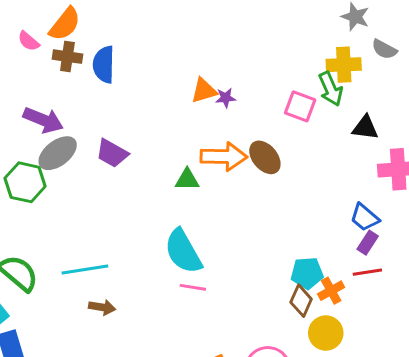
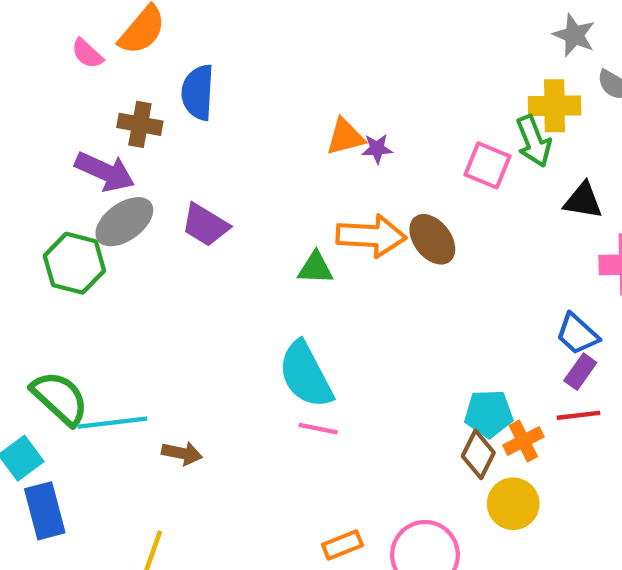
brown cross: (67, 57) -> (140, 124), moved
cyan line: (85, 270) -> (112, 423), moved

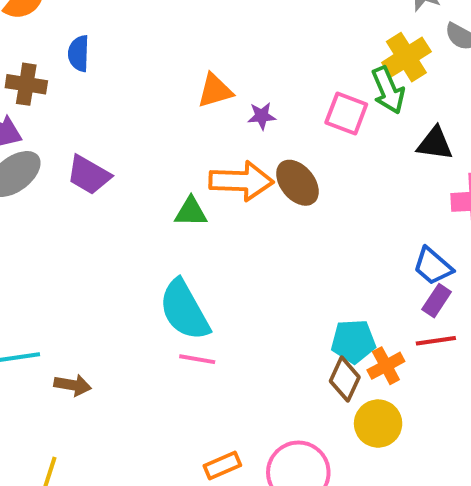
blue semicircle: (198, 92) -> (79, 53), size x0.7
yellow cross: (554, 106) -> (406, 57), turned -30
purple star: (377, 149) -> (262, 116), moved

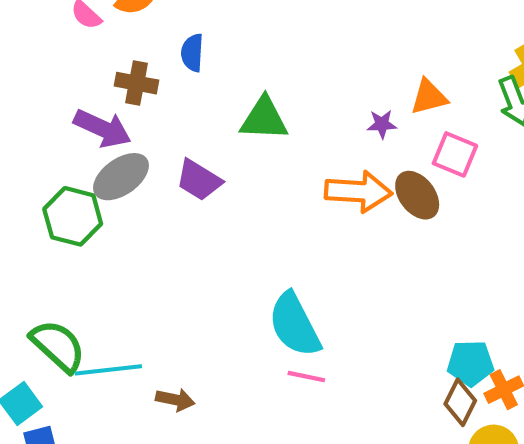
orange triangle: (215, 91) -> (429, 97), moved
pink square: (346, 114) -> (455, 154), moved
green triangle: (191, 212) -> (264, 119), moved, size x1.4

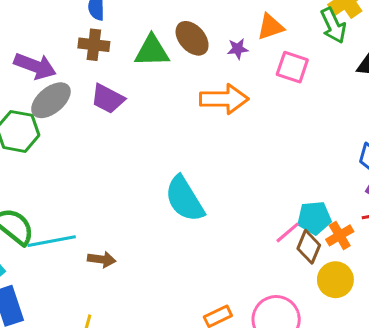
brown cross: (137, 83) -> (94, 45), moved
brown ellipse: (417, 195) -> (192, 38), moved
pink line: (306, 377) -> (288, 232), moved, turned -48

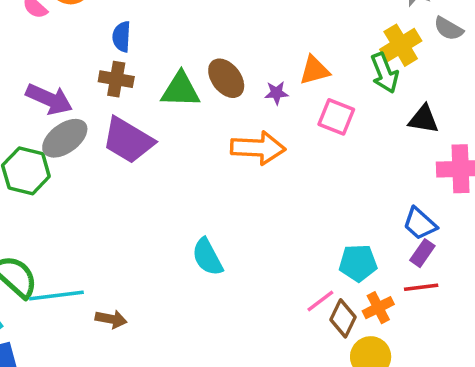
purple trapezoid: (108, 99) -> (128, 140), size x1.4
cyan semicircle: (185, 199) -> (207, 257), size x0.7
cyan pentagon: (314, 218) -> (358, 263), moved

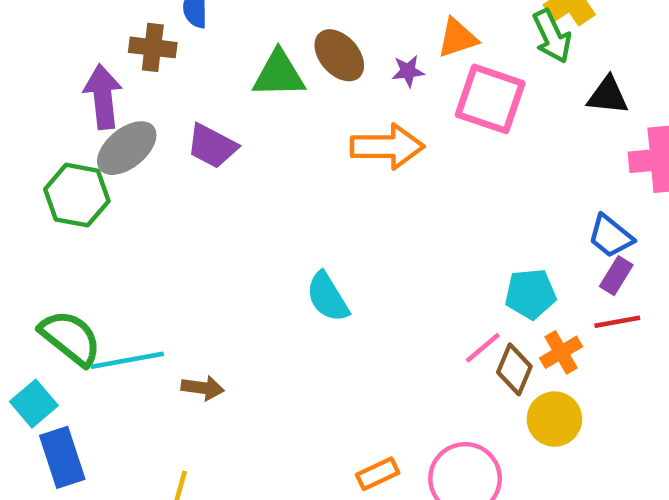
brown cross: (116, 79) -> (153, 47), moved
purple arrow: (49, 99) -> (103, 97), turned -117
pink square: (336, 117) -> (490, 99), size x1.4
purple trapezoid: (128, 140) -> (212, 146), size x0.7

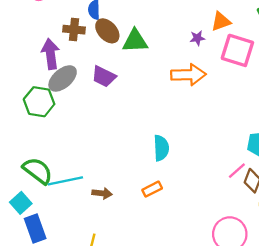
brown ellipse: (339, 55) -> (107, 31), moved
cyan semicircle: (328, 297) -> (161, 148), turned -150
orange rectangle: (378, 474) -> (152, 189), moved

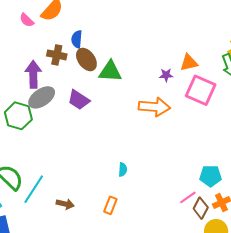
cyan semicircle: (161, 148) -> (123, 170), size x0.6
cyan line: (65, 181) -> (34, 189), turned -52
orange rectangle: (152, 189) -> (110, 205), turned -48

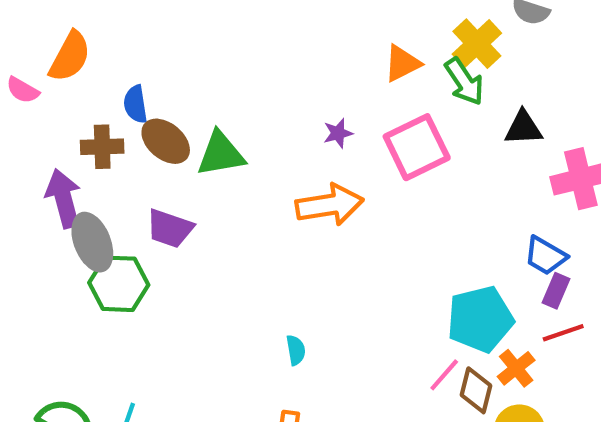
orange triangle: (189, 63) -> (402, 63), moved
pink square: (201, 90) -> (417, 147), turned -36
gray ellipse: (42, 97) -> (92, 242), turned -64
green hexagon: (18, 116) -> (119, 284), moved
cyan pentagon: (211, 176) -> (480, 319), size x1.4

